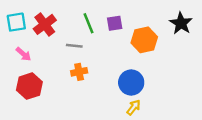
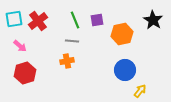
gray line: (74, 46) -> (72, 41), moved
blue circle: (131, 82) -> (125, 70), moved
yellow arrow: (134, 107) -> (140, 91), moved

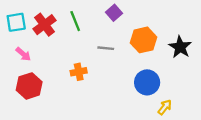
green line: (75, 20) -> (75, 21), moved
purple square: (97, 20) -> (114, 13), moved, turned -32
black star: (153, 20) -> (180, 47), moved
gray line: (72, 41) -> (106, 48), moved

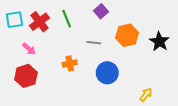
pink arrow: (23, 54) -> (29, 49), moved
blue circle: (147, 82) -> (107, 73), moved

